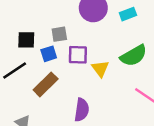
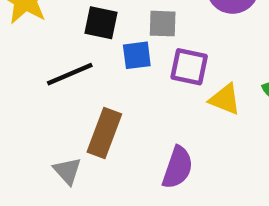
yellow triangle: (100, 69) -> (225, 99), turned -42
brown rectangle: (46, 84) -> (104, 133), moved, turned -35

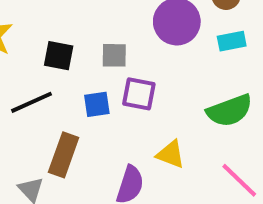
blue square: (137, 55) -> (97, 104), moved
yellow triangle: (225, 99) -> (171, 154), moved

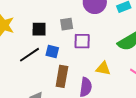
blue square: (97, 104) -> (52, 51), moved, turned 32
brown rectangle: (64, 155) -> (62, 76), moved

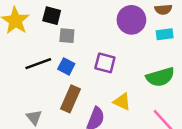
gray square: (67, 24) -> (67, 36), moved
black square: (39, 29) -> (52, 16), moved

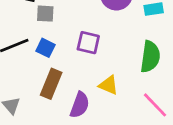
green semicircle: (160, 77) -> (150, 57), turned -64

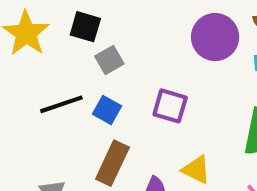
gray square: (45, 14) -> (109, 60), turned -36

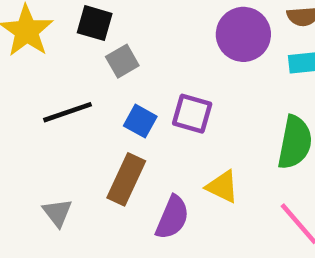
blue square: (107, 110) -> (140, 121), moved

